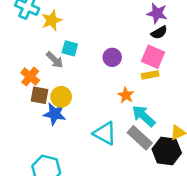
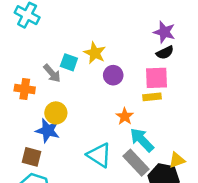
yellow star: (52, 20) -> (95, 53), moved, turned -30
pink square: (153, 57) -> (156, 78), turned -30
orange cross: (30, 77) -> (25, 89), turned -36
brown square: (39, 95) -> (32, 157), moved

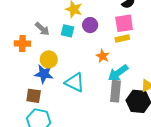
cyan square: (69, 62) -> (68, 31), moved
cyan arrow: (142, 140) -> (118, 73), turned -75
cyan triangle: (99, 155) -> (75, 82), moved
gray rectangle: (136, 163) -> (116, 91), turned 55

